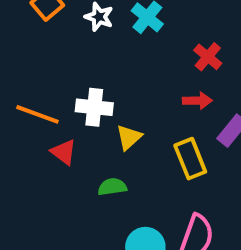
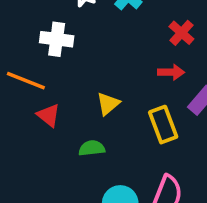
white cross: (94, 107) -> (57, 39), moved

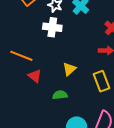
white cross: (57, 39) -> (52, 27), moved

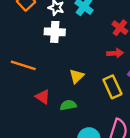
red triangle: (35, 76) -> (43, 97), moved

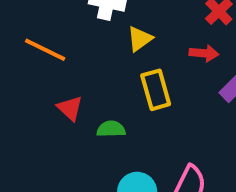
yellow triangle: (77, 76) -> (140, 39), moved
yellow rectangle: (112, 87) -> (156, 90), moved

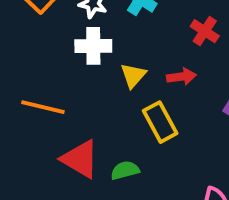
red arrow: (204, 53) -> (181, 77), moved
red triangle: (70, 108) -> (80, 159), size x1.5

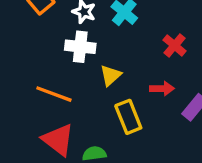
red arrow: (181, 77) -> (162, 89), moved
orange line: (43, 107) -> (54, 94), moved

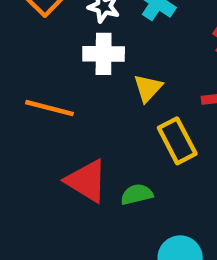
orange line: (54, 94) -> (50, 108), moved

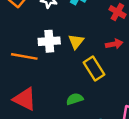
white cross: (104, 54) -> (49, 41), moved
red triangle: (87, 181) -> (25, 99), moved

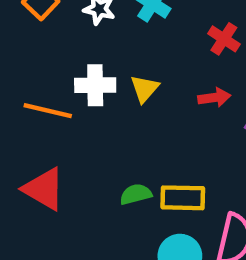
yellow rectangle: (94, 68) -> (183, 198), moved, turned -60

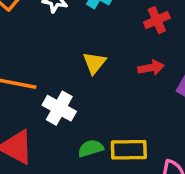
red cross: (224, 39) -> (157, 20), turned 35
white cross: (95, 85) -> (59, 108), moved, turned 32

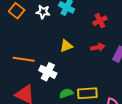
yellow triangle: (94, 63) -> (66, 46), turned 32

